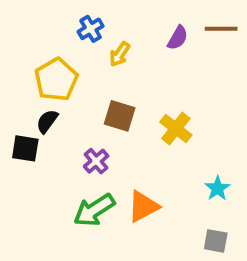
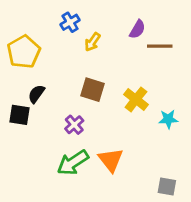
brown line: (221, 29) -> (160, 46), moved
yellow pentagon: (56, 80) -> (24, 52), moved
cyan star: (217, 188) -> (168, 119), moved, turned 30
orange triangle: (143, 206) -> (111, 160), turned -40

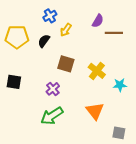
yellow pentagon: (24, 52) -> (17, 37), turned 30
black semicircle: (36, 94) -> (44, 41), moved
orange triangle: (111, 160) -> (95, 111), moved

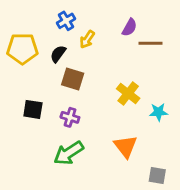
brown square: (66, 64) -> (73, 79), moved
black square: (14, 82) -> (33, 109), moved
purple cross: (53, 89) -> (70, 117), turned -32

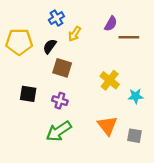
gray square: (157, 175) -> (135, 136), moved

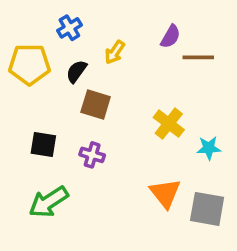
blue cross: (56, 18) -> (69, 28), moved
green arrow: (59, 131) -> (49, 202), moved
gray square: (135, 136) -> (207, 209), size x1.5

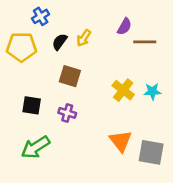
blue cross: (69, 28) -> (41, 16), moved
black semicircle: (76, 71) -> (60, 42), moved
cyan star: (209, 148) -> (152, 91), moved

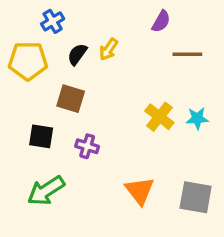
purple semicircle: (124, 27) -> (161, 21), moved
brown square: (70, 76) -> (71, 99), moved
orange triangle: (121, 141) -> (140, 191), moved

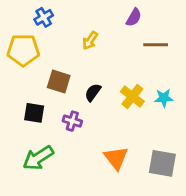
black semicircle: (77, 54) -> (93, 92), moved

